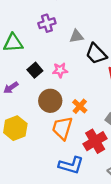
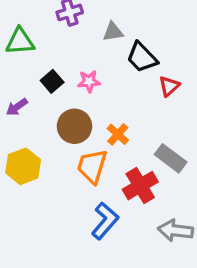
blue L-shape: (71, 165) -> (105, 221), turned -65

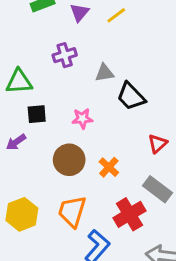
black square: (52, 81) -> (37, 114), moved, turned 36
red triangle: (169, 86) -> (158, 144), moved
yellow hexagon: (23, 166) -> (22, 214), moved
orange trapezoid: (92, 166) -> (72, 211), moved

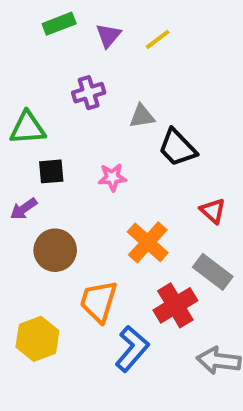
red triangle: (158, 144) -> (213, 211), turned -36
brown circle: (69, 160) -> (55, 250), moved
orange cross: (109, 167) -> (148, 242), size x1.5
yellow hexagon: (22, 214) -> (37, 339), moved

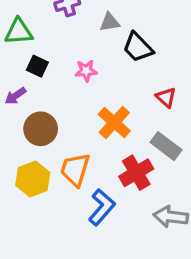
black square: (51, 171) -> (37, 66), turned 30
yellow hexagon: (37, 339) -> (33, 179), moved

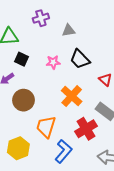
black trapezoid: (138, 47) -> (80, 59), moved
yellow hexagon: (33, 179) -> (18, 148), moved

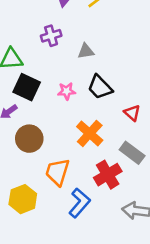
black square: (21, 59) -> (27, 87), size x1.5

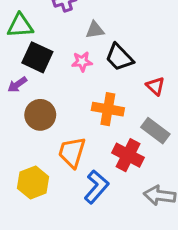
gray triangle: (86, 51) -> (95, 30), moved
orange cross: (90, 133) -> (108, 109), turned -32
red cross: (108, 175) -> (128, 155), turned -32

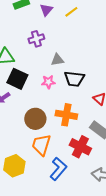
black trapezoid: (119, 57) -> (74, 79), turned -40
brown circle: (40, 115) -> (35, 119), moved

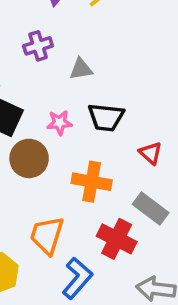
gray triangle: (57, 60) -> (81, 69), moved
brown circle: (35, 119) -> (29, 158), moved

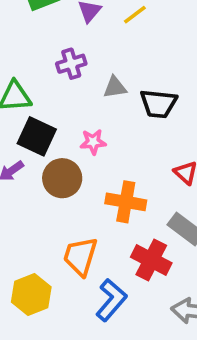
black trapezoid: (106, 117) -> (159, 104), moved

